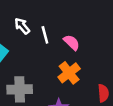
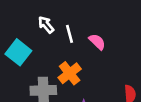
orange cross: (69, 73) -> (70, 73), moved

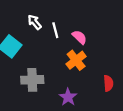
orange cross: (70, 73) -> (76, 60), moved

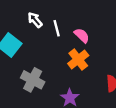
gray cross: (32, 80) -> (33, 80), turned 30

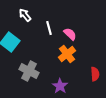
white arrow: (35, 20) -> (25, 15), moved

